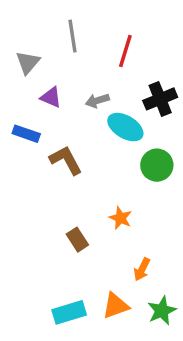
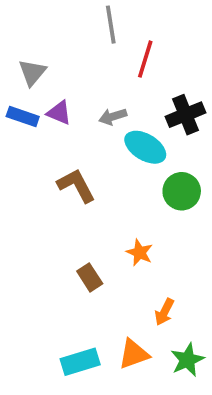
gray line: (72, 36) -> (111, 25), moved
blue rectangle: (26, 134) -> (23, 117), moved

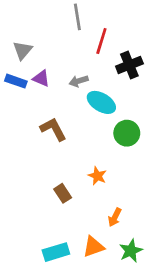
black cross: (185, 115) -> (129, 65), moved

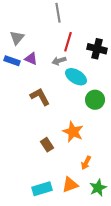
red line: (101, 41) -> (68, 42), moved
black cross: (129, 65) -> (97, 49), turned 36
orange star: (97, 176) -> (73, 132), size x1.5

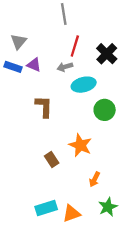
black cross: (97, 49) -> (107, 54), turned 30
cyan ellipse: (76, 77) -> (84, 85), turned -45
brown L-shape: (40, 97) -> (44, 107), turned 30
orange triangle: (70, 185) -> (71, 214), moved

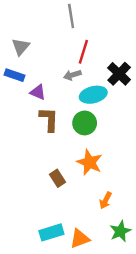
black cross: (107, 54) -> (119, 74), moved
purple triangle: (34, 65) -> (38, 92), moved
green circle: (105, 110) -> (85, 123), moved

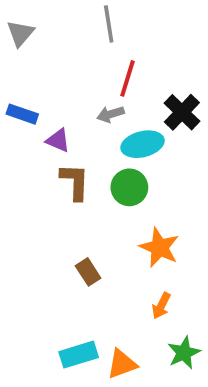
gray triangle: (21, 47) -> (20, 33), moved
orange star: (90, 162) -> (159, 247), moved

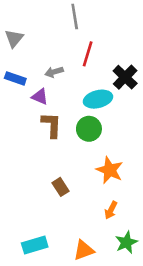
gray triangle: (20, 33) -> (14, 38), moved
gray arrow: (111, 114) -> (54, 72), moved
cyan rectangle: (79, 355) -> (35, 245), moved

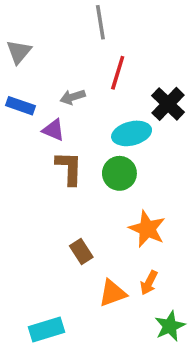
orange triangle: (84, 250) -> (112, 293), moved

